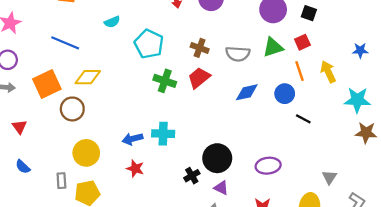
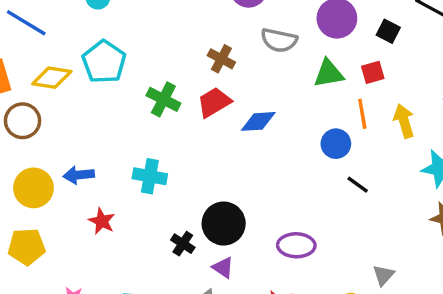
cyan pentagon: (149, 44) -> (104, 62), moved
gray semicircle: (238, 54) -> (279, 40), moved
blue diamond: (247, 92) -> (258, 121), moved
blue arrow: (132, 139) -> (79, 175), moved
black cross: (192, 176) -> (183, 244), turned -35

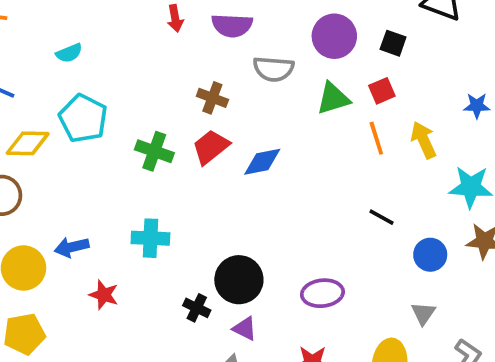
blue circle: (336, 144) -> (430, 255), moved

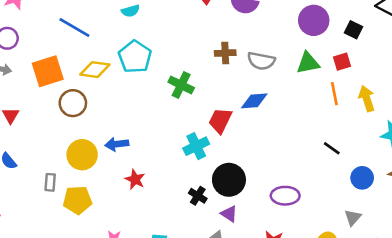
gray semicircle: (273, 69) -> (261, 61), moved
brown cross: (212, 98) -> (225, 53), turned -30
red trapezoid: (211, 147) -> (220, 120), moved, turned -32
cyan cross: (150, 238) -> (196, 146), moved, turned -35

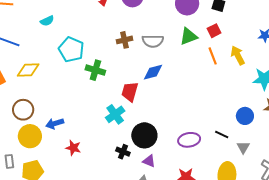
cyan pentagon: (135, 57) -> (71, 49), moved
brown circle: (73, 103) -> (23, 110), moved
black line: (332, 148) -> (222, 134), moved

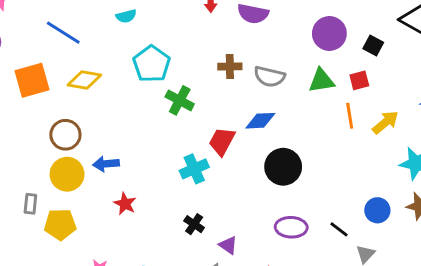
yellow arrow: (238, 55) -> (385, 122), turned 66
black circle: (144, 135) -> (283, 167), moved

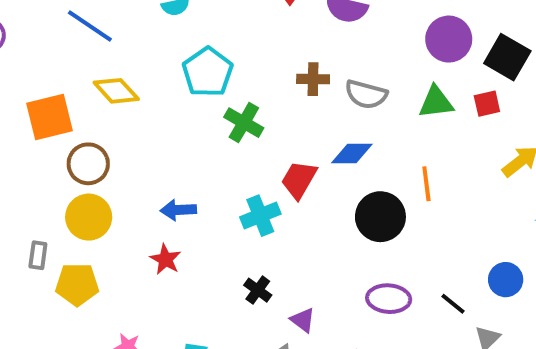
black square: (373, 45) -> (507, 57), size x1.6
orange square: (32, 80) -> (50, 117), moved
yellow diamond: (84, 80) -> (116, 91), turned 36
orange line: (350, 116) -> (426, 184), moved
blue arrow: (106, 164) -> (178, 210), moved

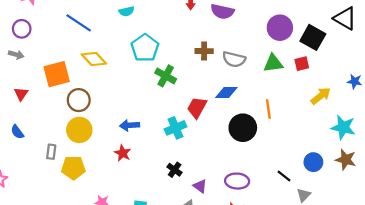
purple ellipse: (389, 299) -> (237, 181), moved

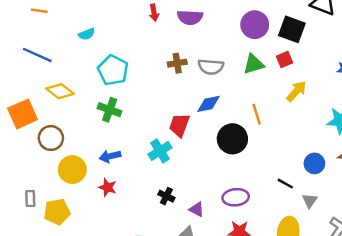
green cross: (166, 76) -> (110, 110), moved
yellow arrow: (321, 96) -> (296, 91), moved
yellow circle: (79, 130) -> (72, 170), moved

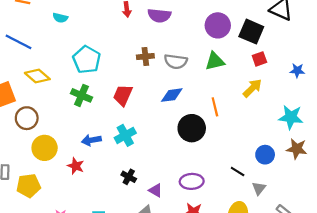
cyan semicircle: (87, 34) -> (60, 18), moved, turned 32
red square: (285, 59) -> (259, 59), moved
red trapezoid: (179, 125) -> (123, 95), moved
blue arrow: (110, 156) -> (91, 140), moved

